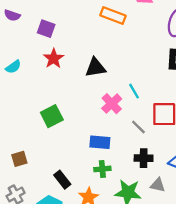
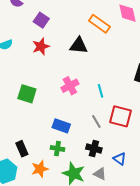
black triangle: (95, 68) -> (79, 46), moved
pink cross: (112, 104) -> (70, 86), moved
green square: (52, 116) -> (27, 94), turned 30

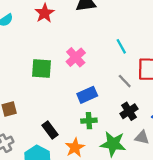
pink cross: (70, 86) -> (76, 57), moved
blue rectangle: (61, 126) -> (87, 95), turned -30
black cross: (94, 148) -> (129, 111), turned -35

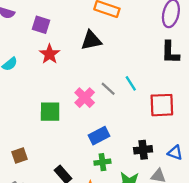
gray line: (125, 81) -> (108, 89), moved
black cross: (129, 111) -> (143, 150), turned 30

